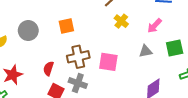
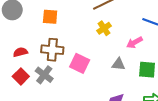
red semicircle: (48, 68) -> (20, 52), turned 40

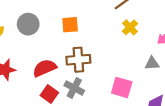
red semicircle: (20, 52) -> (45, 68), size x1.5
pink square: (80, 63) -> (122, 87), moved

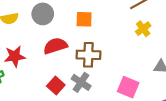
red semicircle: (45, 68) -> (55, 46), moved

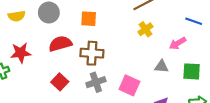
gray cross: (81, 82) -> (96, 82), moved, turned 36

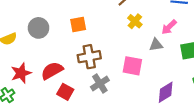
red semicircle: (60, 44) -> (52, 71), moved
gray triangle: (162, 66) -> (156, 45), moved
pink square: (129, 85) -> (132, 66), moved

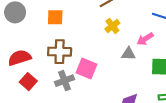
pink square: (132, 66) -> (86, 68), moved

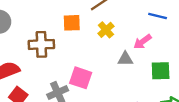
orange square: (55, 17) -> (72, 23), moved
brown cross: (60, 52) -> (41, 44), moved

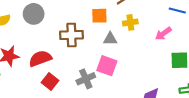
yellow cross: (106, 30) -> (130, 22), turned 32
gray triangle: (125, 59) -> (110, 39), moved

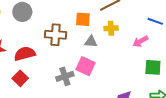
red square: (50, 82) -> (20, 78), moved

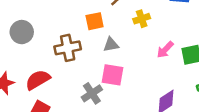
yellow cross: (111, 28) -> (142, 19), moved
pink arrow: (140, 41) -> (165, 50), moved

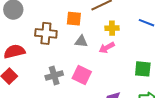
pink arrow: (165, 50) -> (107, 48), moved
pink square: (113, 75) -> (82, 75), moved

